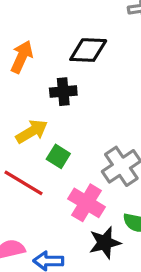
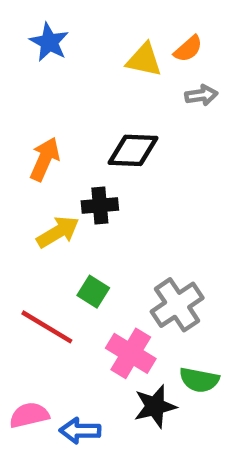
yellow arrow: (32, 131) -> (58, 232), moved

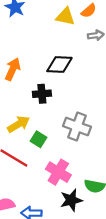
yellow arrow: (58, 232) -> (19, 124), moved
gray cross: (177, 305) -> (77, 126), moved, turned -36

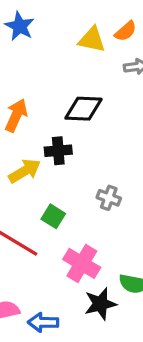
yellow arrow: (19, 124) -> (25, 171), moved
gray cross: (77, 126) -> (109, 198), size x0.6

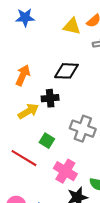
blue star: (20, 26) -> (25, 18), turned -30
gray cross: (109, 198) -> (83, 129), size x1.6

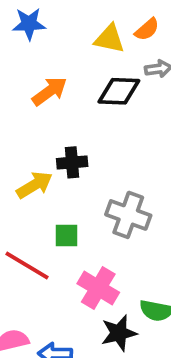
black diamond: (66, 71) -> (119, 91), moved
orange arrow: (23, 75) -> (50, 91), moved, turned 30
green square: (47, 141) -> (66, 236), turned -32

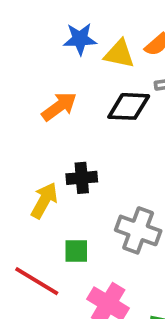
blue star: (29, 24) -> (80, 39), moved
yellow arrow: (35, 185) -> (44, 200), turned -30

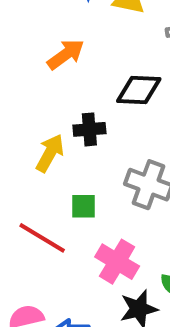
black diamond: (129, 106) -> (139, 90), moved

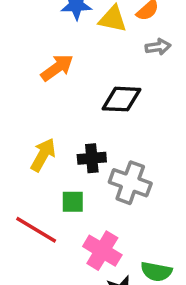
black cross: (89, 129) -> (92, 158), moved

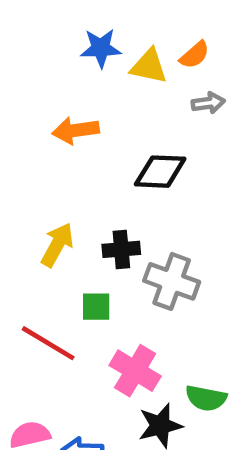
orange arrow: (57, 68) -> (76, 130), turned -152

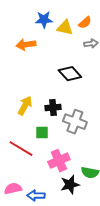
orange arrow: (76, 130) -> (26, 45), moved
black diamond: (160, 172) -> (70, 74), turned 45
pink cross: (135, 371) -> (59, 161), turned 35

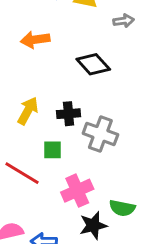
orange arrow: (26, 45) -> (35, 40), moved

